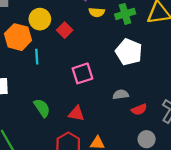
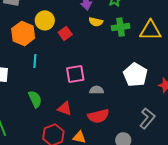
white pentagon: (129, 52) -> (135, 75), moved
cyan line: (37, 57) -> (35, 61), moved
gray semicircle: (121, 94) -> (97, 90), moved
red semicircle: (139, 110) -> (98, 116), moved, size x1.5

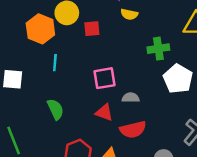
green cross: (121, 27) -> (158, 49), moved
red square: (65, 33) -> (92, 29), turned 32
red triangle: (65, 108) -> (104, 112), moved

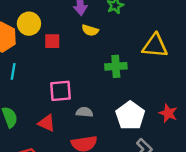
white pentagon: (178, 79) -> (130, 116), moved
red triangle: (104, 112) -> (47, 123), moved

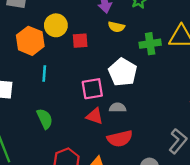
green cross: (116, 66) -> (150, 44), moved
white pentagon: (130, 116) -> (123, 72), moved
red triangle: (47, 123) -> (95, 116), moved

